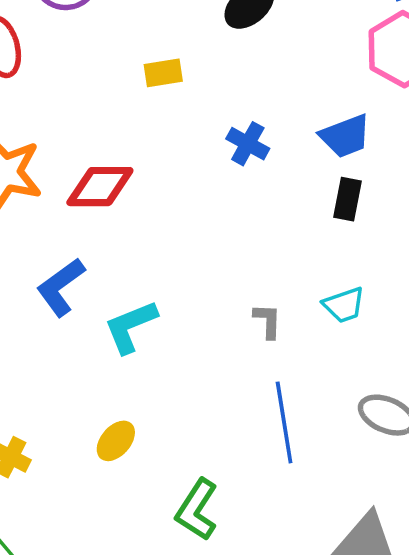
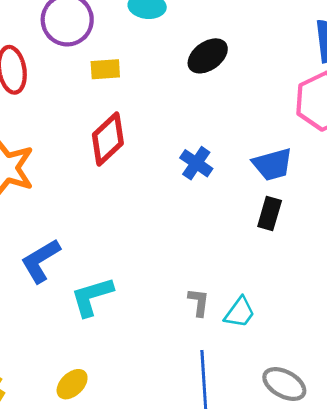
yellow rectangle: (163, 73) -> (105, 69), moved
red diamond: (100, 187) -> (108, 139), moved, turned -48
cyan trapezoid: (344, 305) -> (240, 312), moved, turned -40

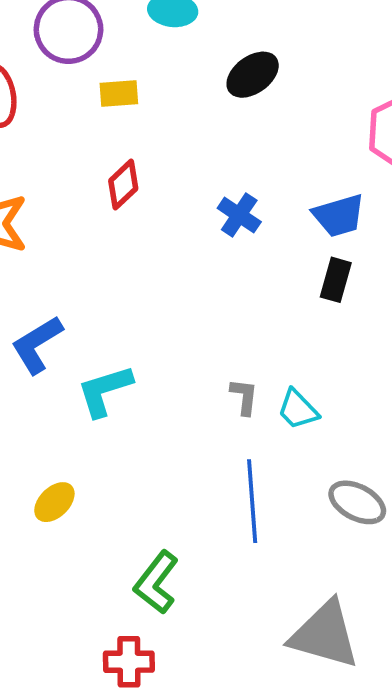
red diamond: (108, 139) -> (123, 185), size x0.7
cyan trapezoid: (240, 312) -> (298, 409), turned 100
yellow ellipse: (72, 384) -> (54, 502), moved

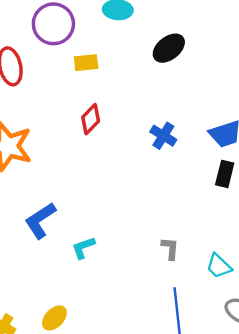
cyan L-shape: (105, 391) -> (83, 248), size x0.7
cyan trapezoid: (298, 409) -> (219, 266), moved

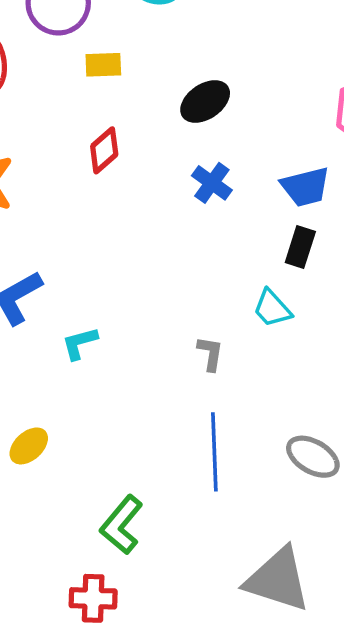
black ellipse: (169, 48) -> (205, 102), moved
cyan trapezoid: (219, 266) -> (272, 308), moved

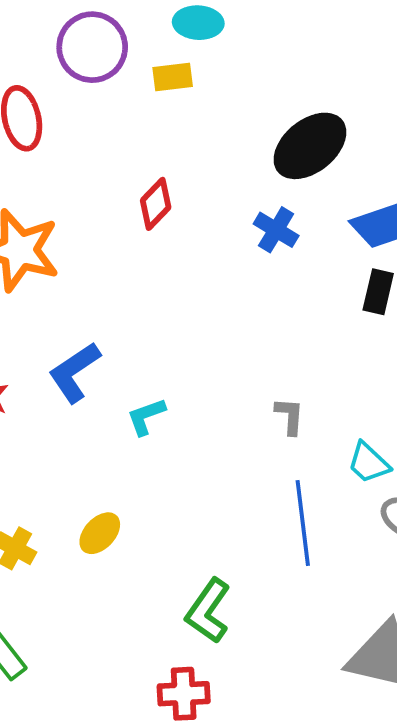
yellow rectangle: (103, 65) -> (173, 77), moved
black ellipse: (205, 102) -> (310, 146), moved, size x1.4
cyan trapezoid: (272, 308) -> (369, 463), moved

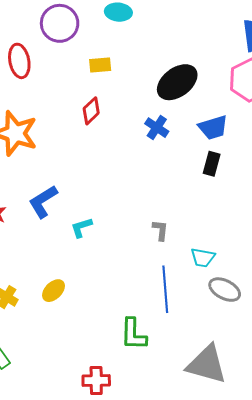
yellow rectangle: (173, 77) -> (100, 65), moved
cyan trapezoid: (369, 463) -> (203, 258), turned -35
green L-shape: (208, 611) -> (133, 334), moved, turned -36

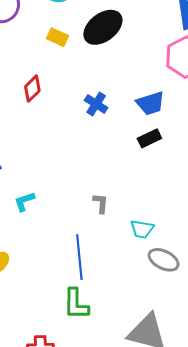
yellow rectangle: (100, 65) -> (57, 37), moved, turned 30
black ellipse: (177, 82) -> (103, 27), moved
black rectangle: (212, 164) -> (149, 138), turned 50
blue line: (165, 289) -> (79, 257), moved

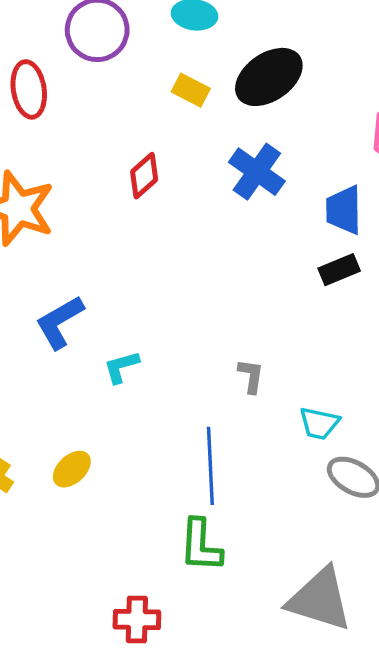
blue trapezoid: (150, 103) -> (344, 210), turned 104
blue cross: (96, 104) -> (257, 172), moved, size x1.4

